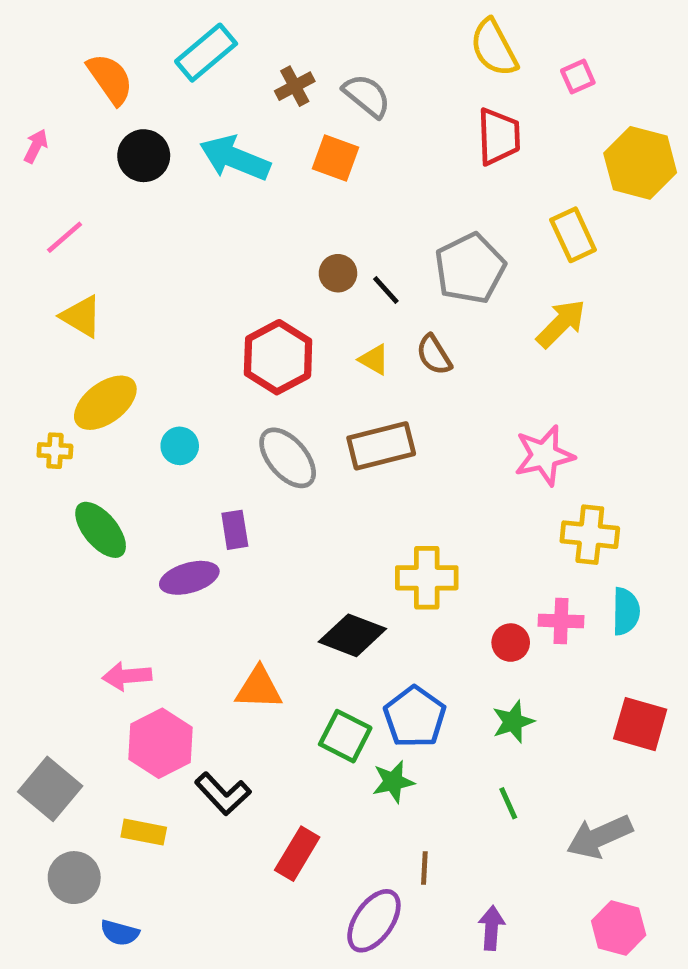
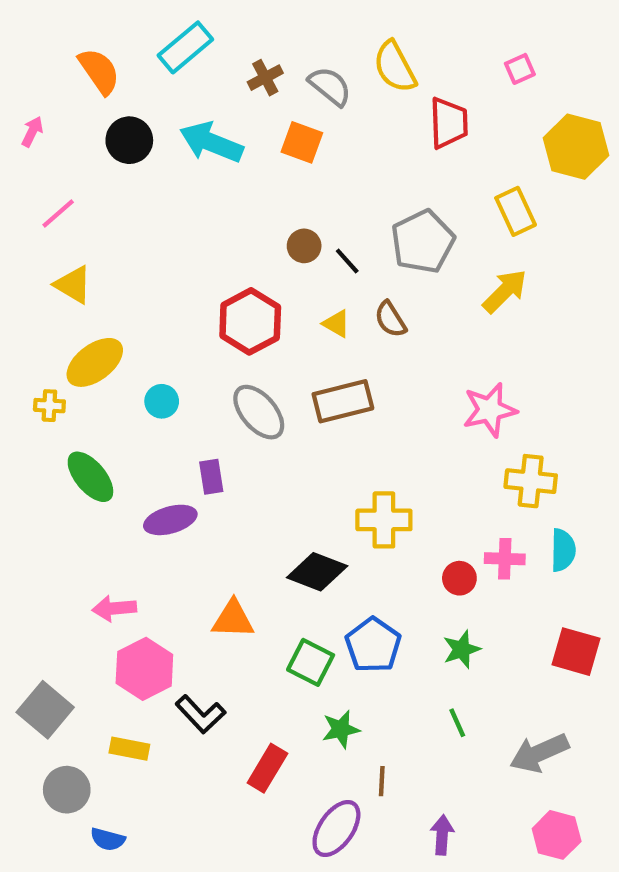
yellow semicircle: (494, 48) -> (395, 67), moved
green star: (393, 782) -> (341, 729), moved

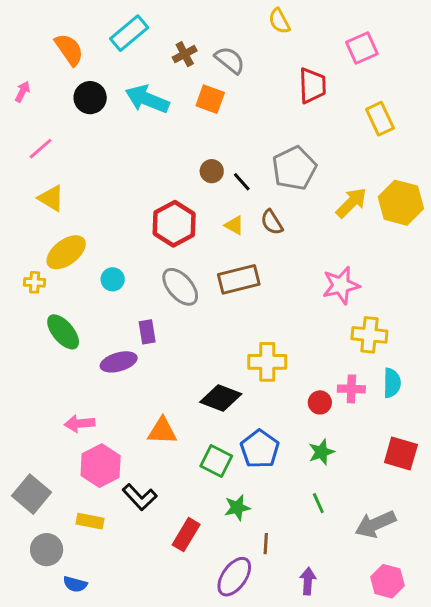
yellow semicircle: (395, 67) -> (279, 21), moved, size x0.7
pink square: (520, 69) -> (362, 48), size x1.5
yellow hexagon: (576, 147) -> (401, 203), moved
yellow rectangle: (516, 211) -> (380, 119), moved

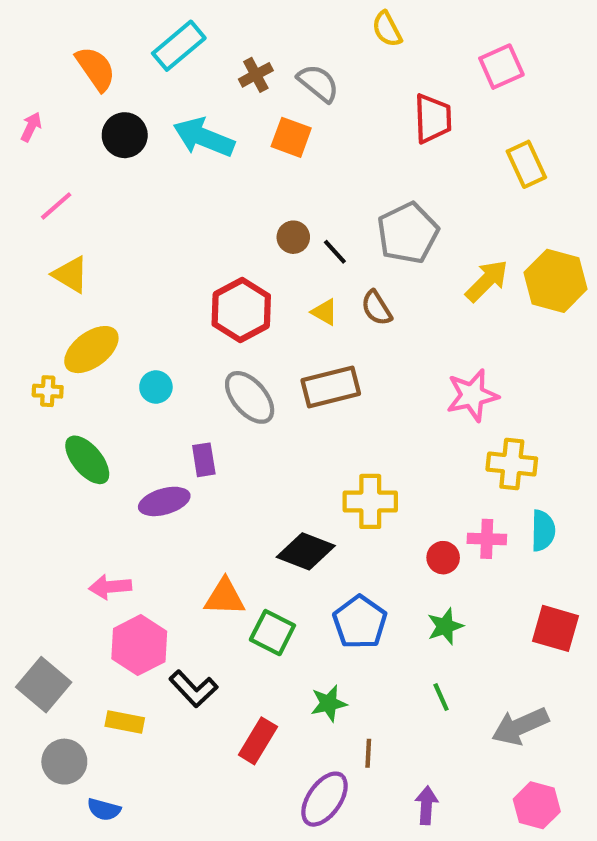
green square: (216, 461) -> (272, 633), moved

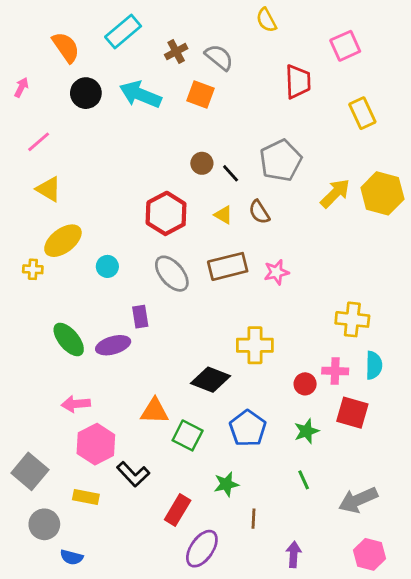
pink star: (472, 395) -> (276, 272), moved, size x0.7
green ellipse: (87, 460) -> (69, 339), moved
red square: (555, 628) -> (352, 413), moved
purple ellipse: (324, 799) -> (202, 549), moved

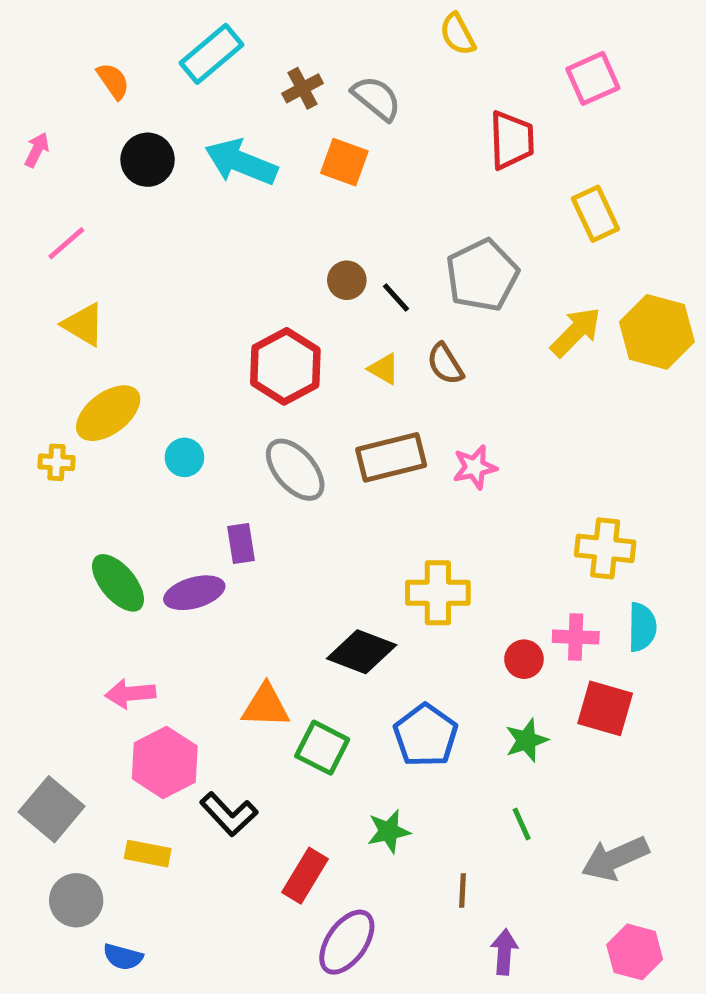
orange semicircle: (66, 47) -> (113, 81), size x0.7
yellow rectangle: (362, 113) -> (595, 214), moved
brown line: (253, 519) -> (462, 890), moved

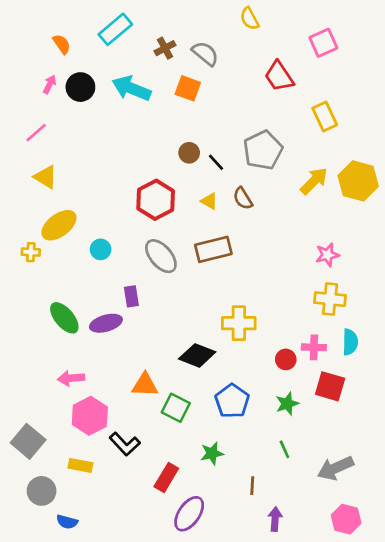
red trapezoid: (512, 140) -> (279, 76), turned 148
pink arrow: (37, 150) -> (50, 84), moved
pink star: (475, 467) -> (327, 255), moved

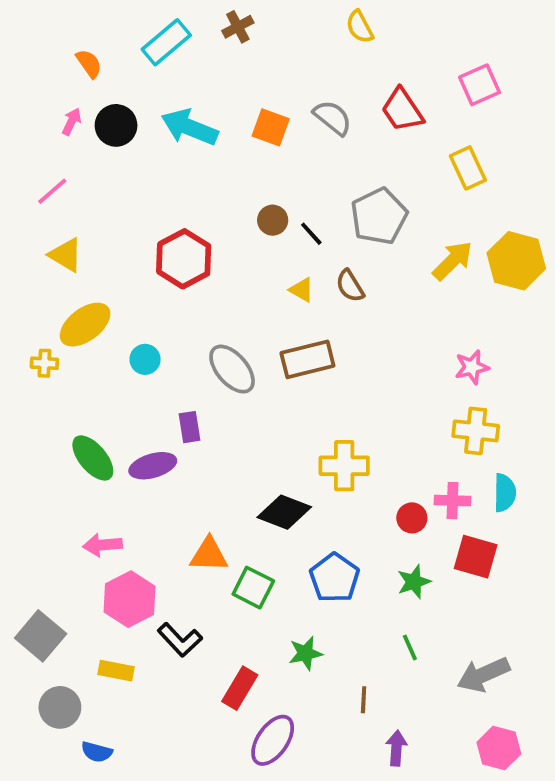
pink square: (323, 43) -> (480, 85), moved
brown cross: (165, 48) -> (238, 27), moved
gray semicircle: (205, 53) -> (333, 118), moved
red hexagon: (156, 200) -> (184, 259), moved

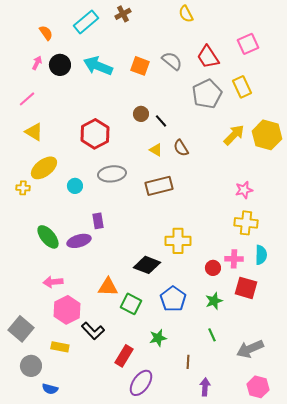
gray pentagon: (379, 216) -> (207, 94), moved
gray ellipse: (232, 369) -> (112, 174), moved, turned -56

